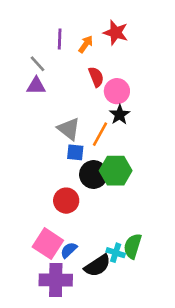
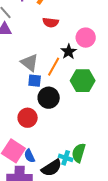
red semicircle: (96, 77) -> (51, 22), turned 119
pink circle: (117, 91) -> (86, 38), moved
green hexagon: (116, 171) -> (83, 81), moved
blue semicircle: (69, 250) -> (30, 156), turned -72

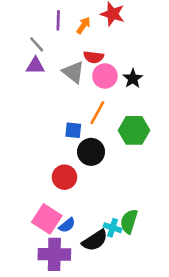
pink circle: (86, 38) -> (105, 76), moved
black star: (69, 52) -> (133, 79), moved
gray triangle: (30, 63) -> (73, 72), moved
blue semicircle: (30, 156) -> (67, 225), turned -104

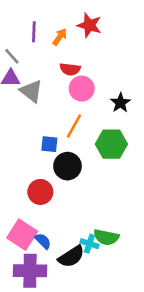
gray triangle: (73, 72) -> (31, 91), moved
black star: (133, 79) -> (120, 103), moved
green semicircle: (129, 221) -> (106, 237), turned -95
blue semicircle: (67, 225) -> (43, 241), turned -96

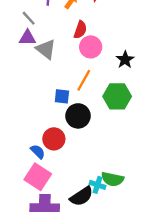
red semicircle: (70, 69) -> (80, 30), turned -78
blue semicircle: (43, 241) -> (38, 152), moved

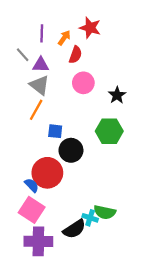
red semicircle: (80, 30) -> (75, 55), moved
purple triangle: (27, 38) -> (41, 65), moved
orange line: (84, 80) -> (36, 110), moved
red circle: (54, 139) -> (47, 173), size x1.4

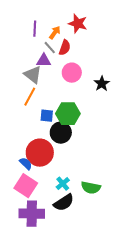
gray line: (23, 55) -> (50, 48), moved
purple triangle: (41, 65) -> (44, 61), moved
green hexagon: (109, 131) -> (68, 114), moved
cyan cross: (90, 218) -> (63, 184), moved, turned 32

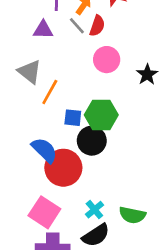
purple triangle: (44, 61) -> (43, 30), moved
gray triangle: (33, 75) -> (30, 72), moved
blue semicircle: (26, 164) -> (44, 150), moved, size x1.5

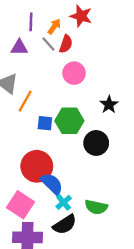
black star: (147, 74) -> (109, 105), moved
black circle: (92, 141) -> (96, 143), moved
blue semicircle: (44, 150) -> (52, 184), moved

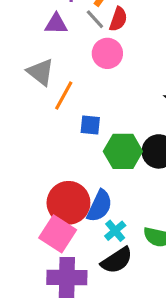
pink circle: (74, 73) -> (107, 53), moved
green hexagon: (69, 121) -> (123, 151), moved
red circle: (37, 166) -> (68, 203), moved
blue semicircle: (52, 184) -> (100, 206), turned 70

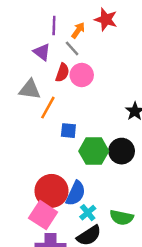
red semicircle: (118, 19) -> (62, 73), moved
purple triangle: (56, 24) -> (42, 52), turned 36
gray triangle: (40, 72) -> (30, 89), turned -30

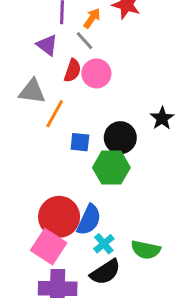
black circle: (122, 151) -> (120, 138), moved

